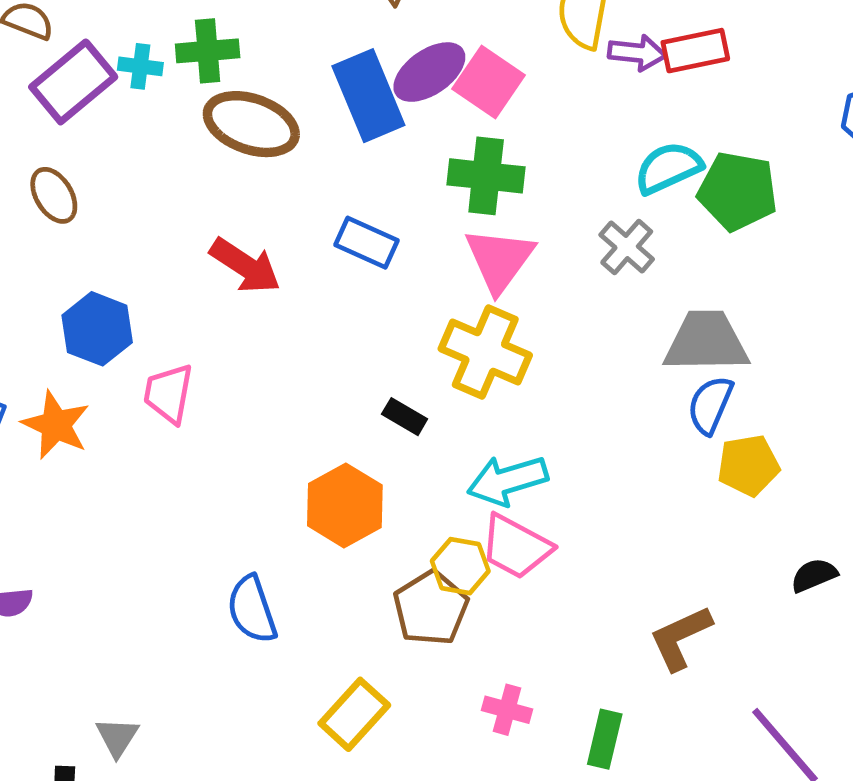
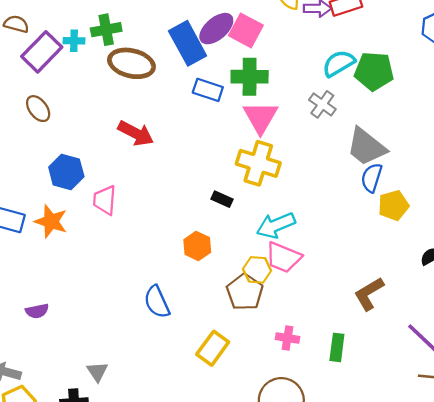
blue rectangle: (366, 243) -> (208, 90), moved
gray trapezoid: (706, 342) -> (366, 147), turned -135
orange hexagon: (345, 505) -> (197, 246), size x0.7

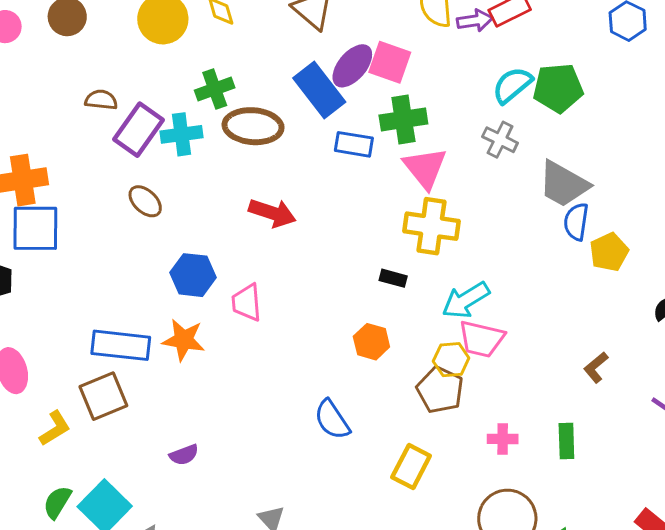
cyan cross: (74, 41) -> (182, 134), moved, size x1.5
brown L-shape: (369, 294) -> (596, 367), size x0.7

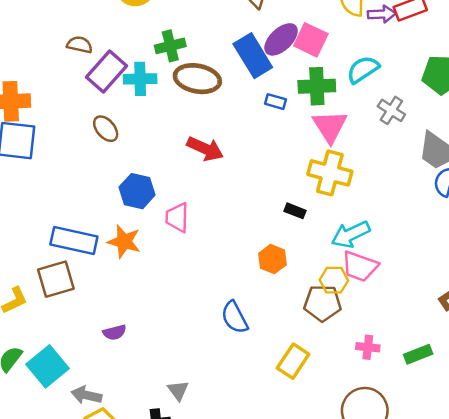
cyan semicircle: (512, 85) -> (363, 69), moved
blue rectangle: (354, 144) -> (276, 102), size x0.7
brown pentagon: (440, 390) -> (323, 303), turned -30
green rectangle: (566, 441) -> (418, 354), turned 64

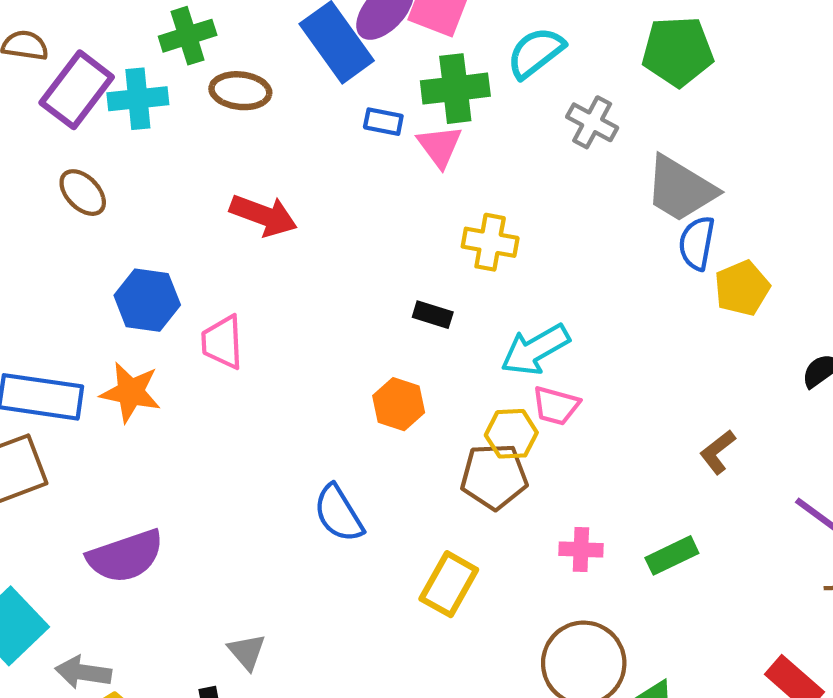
brown ellipse: (197, 79) -> (240, 91), size x0.7
pink triangle: (330, 126) -> (440, 146), moved, size x0.7
yellow cross: (330, 173) -> (490, 242), size x0.7
pink trapezoid: (360, 266) -> (556, 406), size x0.7
purple semicircle: (115, 332) -> (125, 556), size x1.8

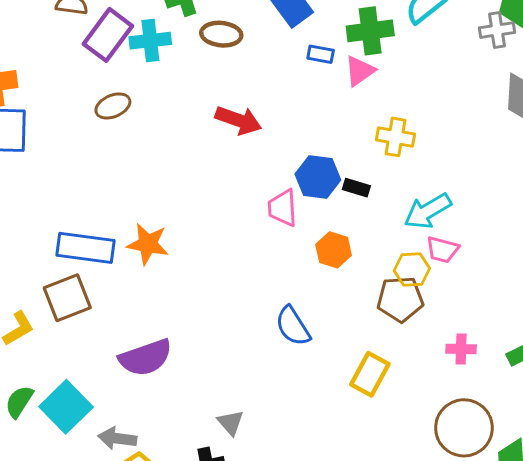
gray cross: (592, 122) -> (497, 30), moved, turned -36
pink triangle: (440, 146) -> (360, 71), turned 32
brown ellipse: (83, 193) -> (113, 106), turned -68
blue hexagon: (147, 300) -> (318, 177), moved
pink trapezoid: (222, 342) -> (283, 208), moved

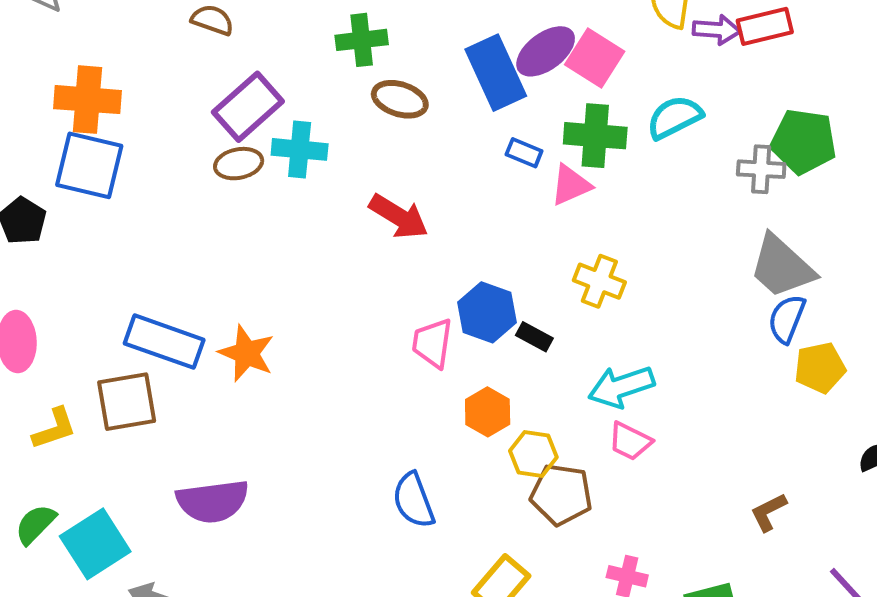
purple rectangle: (108, 35) -> (248, 107), moved
cyan cross: (150, 41) -> (300, 149), moved
yellow hexagon: (412, 269) -> (533, 454), moved

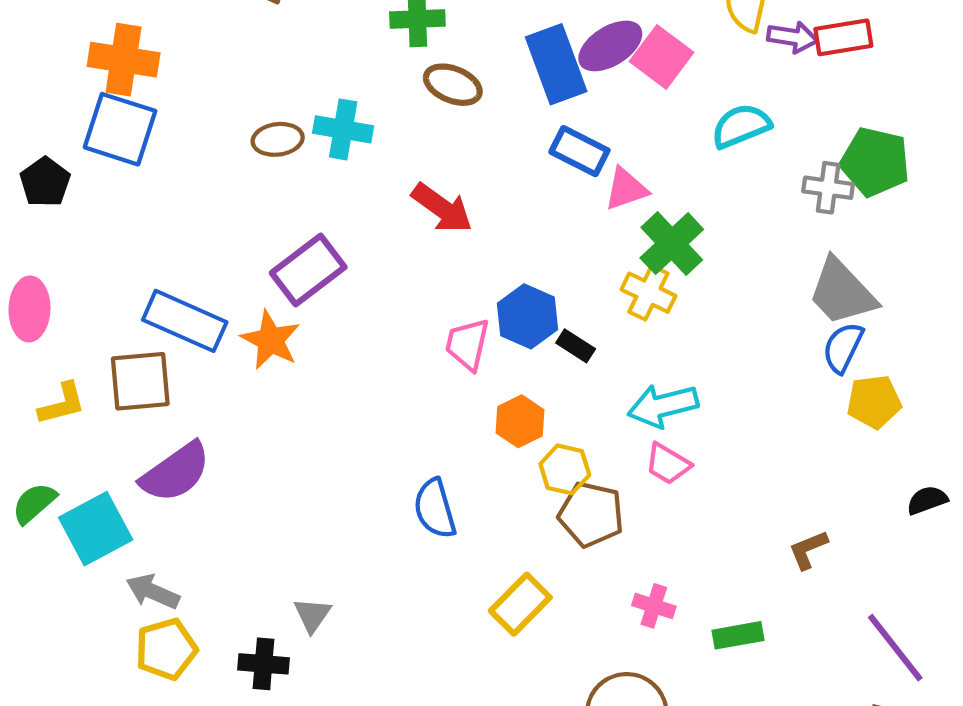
purple rectangle: (248, 107) -> (308, 270), moved
green cross: (595, 136) -> (672, 244), moved, turned 38
blue rectangle: (524, 153) -> (579, 151), size x1.5
purple semicircle: (213, 501) -> (176, 472), moved, turned -32

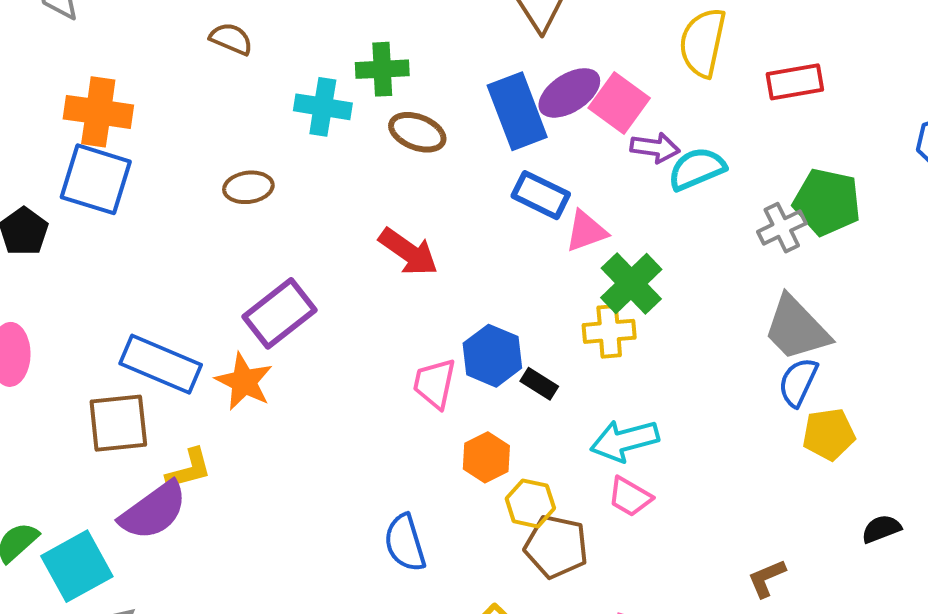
purple arrow: (792, 37) -> (655, 148), moved
cyan cross: (343, 129) -> (323, 107), moved
gray cross: (828, 188) -> (782, 228), turned -33
yellow cross: (648, 293) -> (609, 331), turned -30
yellow L-shape: (62, 404) -> (189, 469), moved

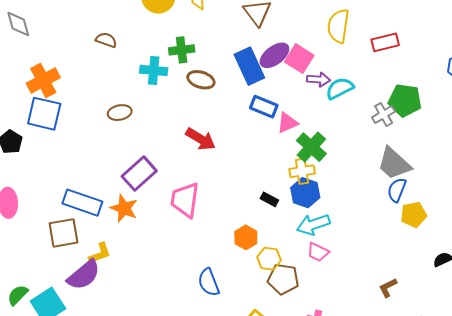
orange cross: (98, 112) -> (43, 80), turned -32
blue hexagon: (492, 356) -> (305, 193), moved
pink trapezoid: (435, 383) -> (185, 200), moved, size x1.4

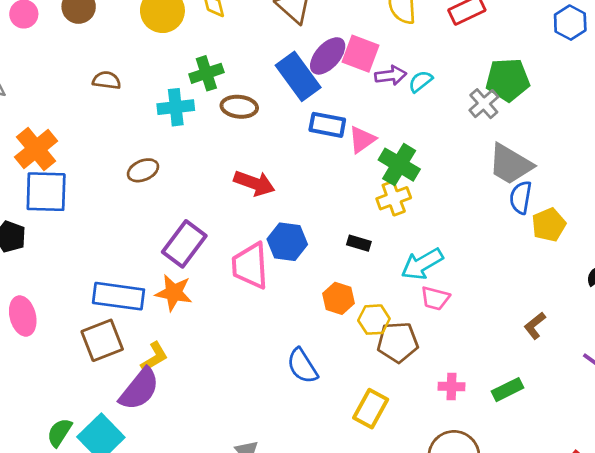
cyan semicircle: (340, 88) -> (420, 81), size x0.7
blue hexagon: (305, 193) -> (287, 242), moved

